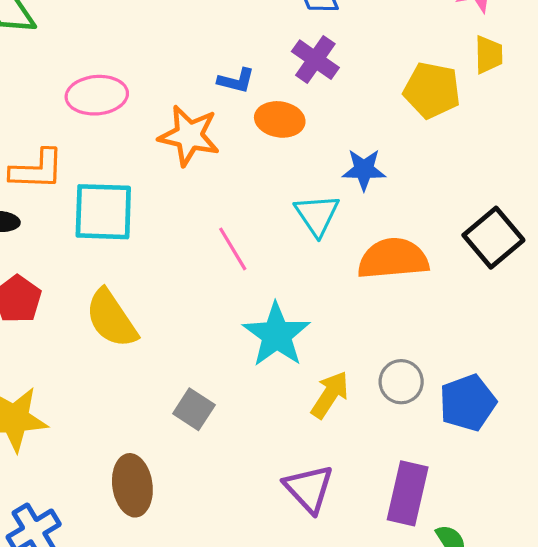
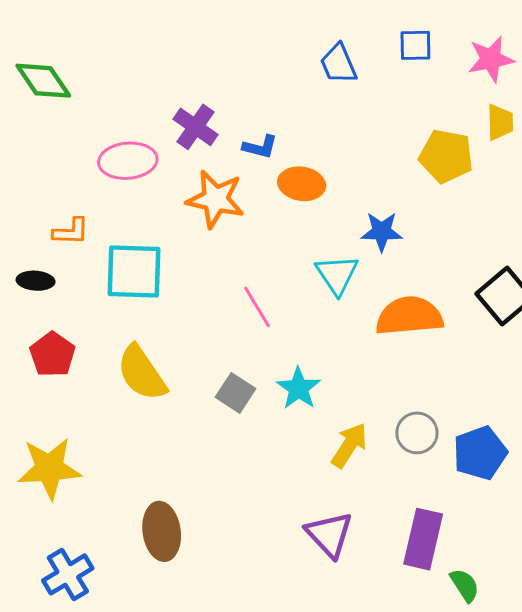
purple cross: (315, 60) -> (195, 127), moved
orange L-shape: (37, 170) -> (71, 231), size x0.7
cyan star: (276, 335) -> (299, 388), size x0.7
gray square: (194, 409) -> (235, 393), moved

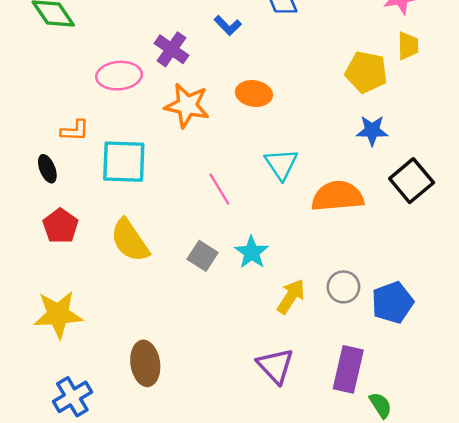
blue L-shape: (260, 147) -> (228, 25), moved, turned 32
blue star: (382, 231) -> (372, 131), moved
black ellipse: (36, 281) -> (47, 169), turned 64

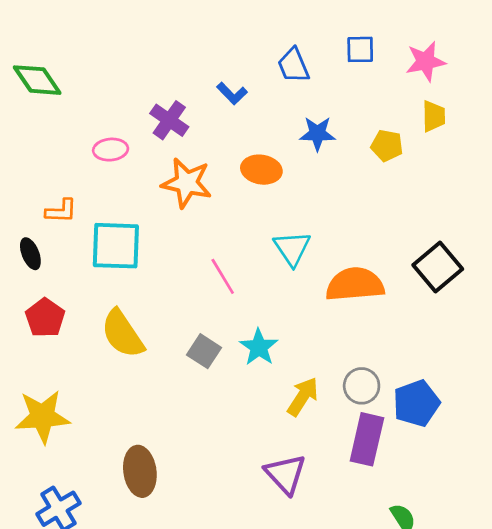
yellow pentagon: (366, 72) -> (387, 146), size x0.7
pink ellipse: (119, 76) -> (111, 150), size x0.7
blue star: (372, 131) -> (317, 134), moved
purple rectangle: (348, 369) -> (367, 439), moved

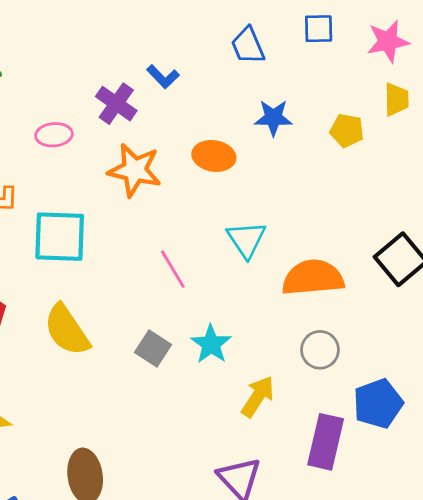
blue L-shape: (232, 93) -> (163, 77), moved
gray circle: (362, 386) -> (320, 350), moved

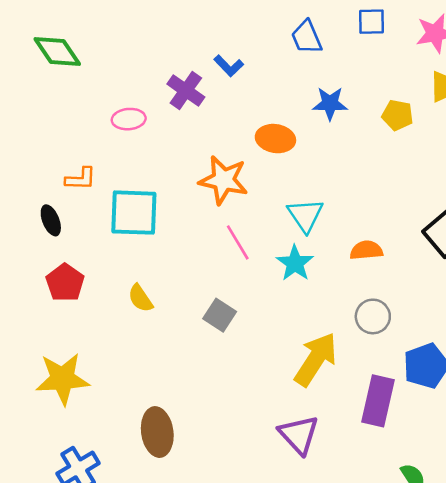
orange star: (135, 170) -> (223, 180), moved
orange semicircle: (313, 278) -> (366, 250), size x0.6
yellow semicircle: (67, 330) -> (140, 298), size x0.6
cyan star: (211, 344) -> (295, 263), moved
yellow arrow: (258, 397) -> (316, 359), size x1.4

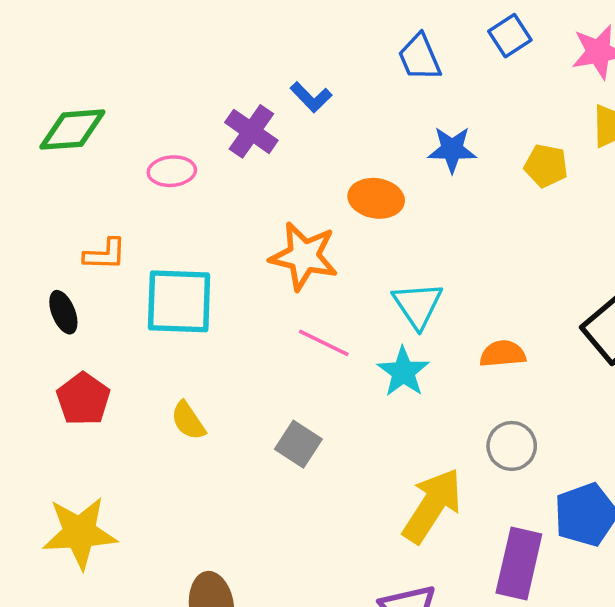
blue square: (372, 22) -> (510, 36), turned -32
green diamond: (57, 52) -> (72, 130), moved, turned -60
pink line: (238, 242) -> (324, 343), turned -33

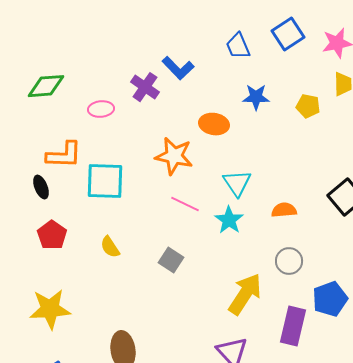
blue square: (510, 36) -> (288, 34), size x1.4
blue L-shape: (311, 97) -> (178, 68), size x1.4
orange L-shape: (105, 254) -> (64, 155), size x1.5

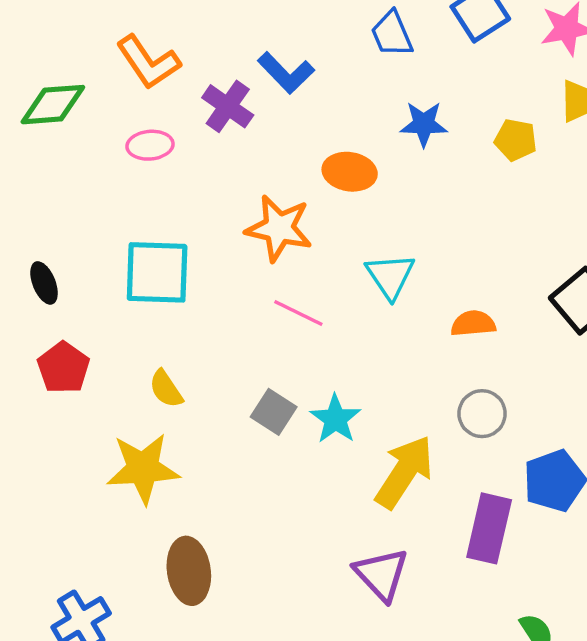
orange L-shape: (64, 155) -> (148, 62), moved, turned 54
cyan star: (229, 220) -> (335, 419), moved
yellow star: (50, 309) -> (143, 468), moved

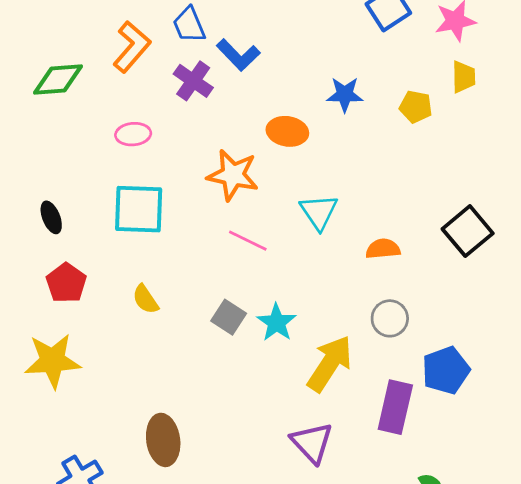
blue trapezoid: (392, 34) -> (189, 25), moved
orange L-shape: (148, 62) -> (132, 47), turned -105
pink ellipse: (150, 145) -> (133, 134), moved
yellow star: (143, 468) -> (53, 361), moved

